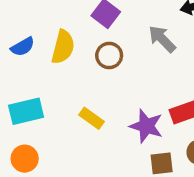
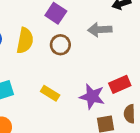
gray arrow: (162, 39) -> (100, 30), turned -45

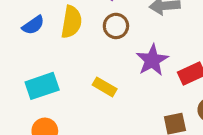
purple star: (92, 96) -> (152, 60), moved, turned 30

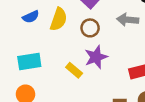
purple star: (152, 60) -> (96, 57), moved

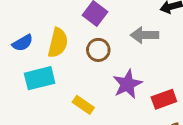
purple star: (96, 57) -> (127, 84), moved
cyan rectangle: (29, 62) -> (40, 78), moved

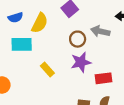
brown circle: (98, 50) -> (78, 39), moved

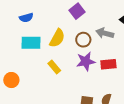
yellow semicircle: (40, 23) -> (57, 38), moved
red rectangle: (104, 78) -> (108, 64), moved

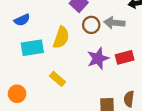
brown circle: (83, 40) -> (91, 25), moved
yellow rectangle: (54, 67) -> (57, 79), moved

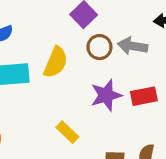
yellow rectangle: (57, 79) -> (67, 132), moved

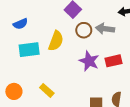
purple star: (106, 95) -> (89, 61), turned -30
yellow rectangle: (67, 132) -> (47, 90), moved

